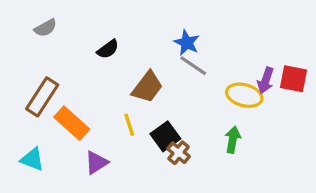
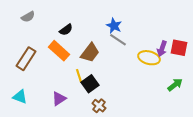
orange rectangle: (72, 123) -> (59, 51), moved
black square: (165, 136) -> (90, 84), moved
green arrow: (233, 140) -> (175, 85), moved, turned 42
brown cross: (179, 153) -> (99, 106), moved

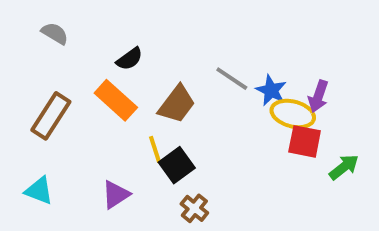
gray semicircle: (28, 17) -> (55, 33), turned -120
blue star: (114, 26) -> (271, 90), moved
red square: (179, 48) -> (305, 141), moved

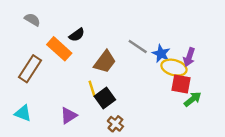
orange rectangle: (116, 100) -> (59, 49), moved
green arrow: (344, 167) -> (193, 99), moved

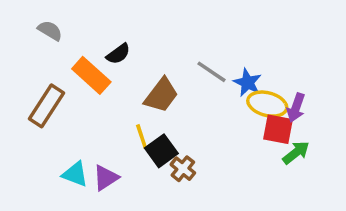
purple arrow: (189, 57) -> (296, 108), moved
cyan triangle: (23, 113) -> (75, 174), moved
brown cross: (115, 124) -> (183, 169), moved

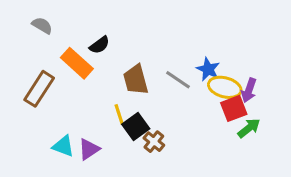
gray line: (212, 72) -> (178, 80), moved
brown trapezoid: (161, 95) -> (136, 80), turned 128
red square: (278, 129) -> (234, 108), turned -32

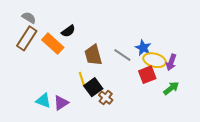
brown rectangle: (39, 89) -> (27, 38), moved
red square: (234, 108) -> (147, 75), moved

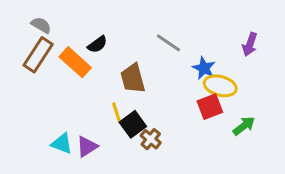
gray line: (122, 55) -> (168, 43), moved
purple arrow: (171, 62) -> (250, 44), moved

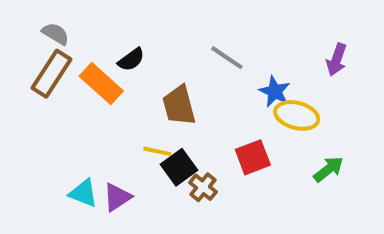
red square: (210, 107) -> (253, 157), moved
yellow line: (117, 112) -> (157, 151), turned -60

